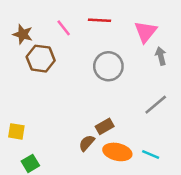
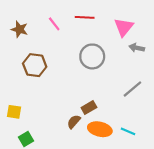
gray arrow: (161, 56) -> (137, 48), turned -64
brown hexagon: (41, 59) -> (35, 65), moved

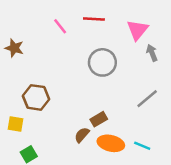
brown star: (19, 29) -> (14, 48), moved
gray arrow: (137, 48) -> (152, 53), turned 56
brown hexagon: (35, 65) -> (36, 97), moved

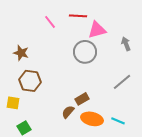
pink triangle: (137, 30) -> (97, 30), moved, turned 36
brown star: (14, 48) -> (21, 53), moved

